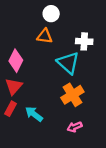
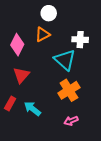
orange triangle: (45, 36) -> (43, 34), turned -35
pink diamond: (16, 61) -> (17, 45), moved
red triangle: (14, 86) -> (21, 75), moved

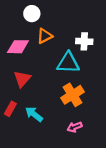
white circle: (49, 13) -> (32, 14), moved
pink diamond: (17, 45) -> (18, 47), turned 65
cyan triangle: (65, 60) -> (68, 63), turned -40

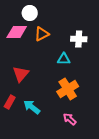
pink diamond: (18, 47) -> (17, 32), moved
cyan triangle: (68, 63) -> (64, 59), size x0.6
pink arrow: (75, 127) -> (70, 119), turned 64

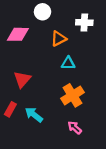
white circle: (30, 13) -> (42, 12), moved
orange triangle: (42, 34) -> (59, 39), moved
white cross: (79, 39) -> (84, 23), moved

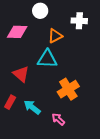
cyan triangle: (68, 63) -> (47, 59), moved, size x1.5
red triangle: (22, 79) -> (21, 74), turned -30
pink arrow: (75, 128) -> (58, 119), moved

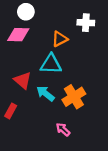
white circle: (40, 11) -> (26, 12), moved
cyan arrow: (32, 107) -> (45, 93), moved

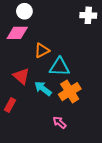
white cross: (86, 23) -> (88, 15), moved
orange triangle: (60, 39) -> (42, 50), moved
cyan triangle: (51, 64) -> (59, 67), moved

